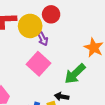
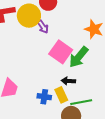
pink square: (38, 64) -> (61, 52), moved

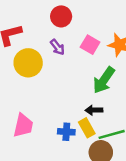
yellow circle: (29, 16) -> (28, 63), moved
pink square: (61, 52) -> (90, 45), moved, size x0.7

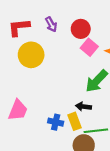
red circle: (61, 16) -> (81, 29), moved
purple arrow: (57, 47) -> (51, 24), moved

